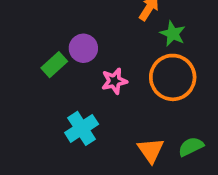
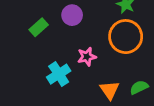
purple circle: (83, 48) -> (72, 15), moved
pink star: (114, 81) -> (87, 57), moved

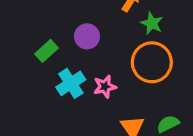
cyan cross: (59, 74) -> (71, 83), moved

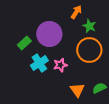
purple circle: (87, 36) -> (49, 34), size x1.6

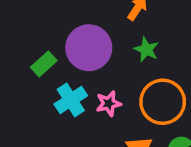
green star: (89, 26) -> (146, 50), moved
orange circle: (89, 50) -> (163, 102), moved

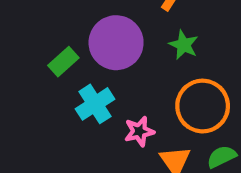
pink star: (109, 104) -> (139, 131), moved

